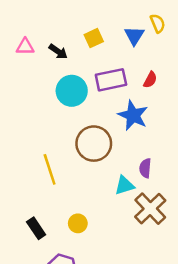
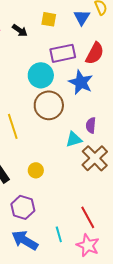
yellow square: (94, 38) -> (49, 19), turned 35
red semicircle: (150, 80) -> (95, 53), size x1.6
cyan circle: (72, 91) -> (41, 75), moved

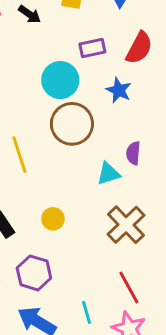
purple rectangle: (63, 53) -> (92, 48), size x0.7
blue star: (81, 82) -> (119, 90), size x0.7
brown cross: (95, 158) -> (126, 225), moved

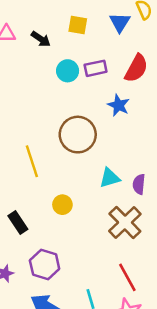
cyan circle: (60, 80) -> (68, 71), moved, size x0.7
purple semicircle: (133, 153) -> (139, 184), moved
yellow circle: (53, 219) -> (62, 205), moved

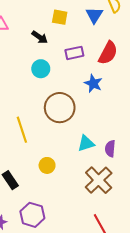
black arrow: (41, 39) -> (40, 37), moved
cyan circle: (68, 71) -> (41, 69), moved

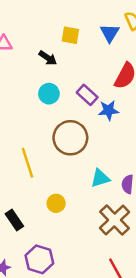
purple rectangle: (74, 53) -> (87, 95), moved, turned 54
blue star: (93, 83) -> (109, 110), turned -30

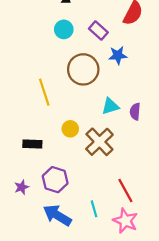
blue star: (109, 110) -> (118, 55), moved
black rectangle: (14, 220) -> (32, 144), turned -54
brown cross: (114, 220) -> (99, 142), moved

